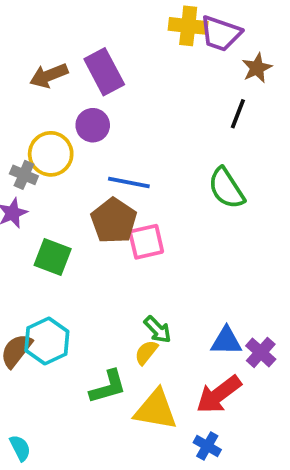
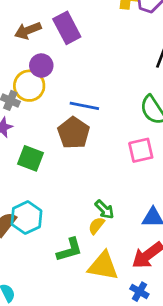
purple circle: (93, 125) -> (41, 66), moved
pink square: (146, 242) -> (141, 150), moved

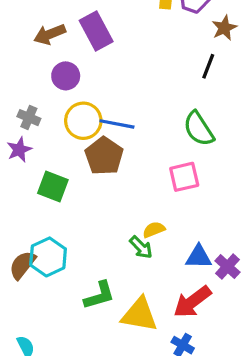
yellow circle: (29, 86) -> (83, 121), moved
yellow semicircle: (96, 226) -> (154, 230), moved, turned 30

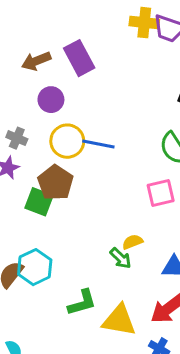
brown pentagon: (104, 156) -> (55, 183), moved

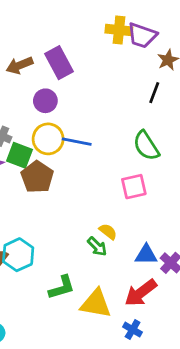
purple circle: (51, 100) -> (45, 101), moved
green square: (39, 202) -> (19, 155), moved
yellow semicircle: (132, 242) -> (108, 232), turned 60

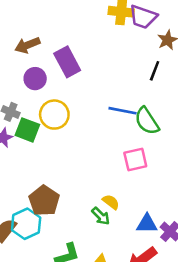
purple rectangle: (59, 63) -> (67, 62), moved
purple circle: (45, 101) -> (35, 79), moved
blue line: (77, 142) -> (122, 111), moved
brown pentagon: (37, 177) -> (44, 201), moved

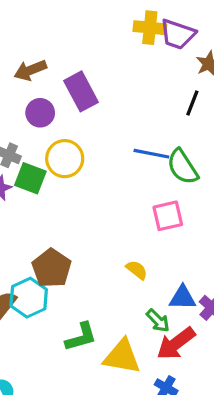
green arrow: (101, 216) -> (158, 321), moved

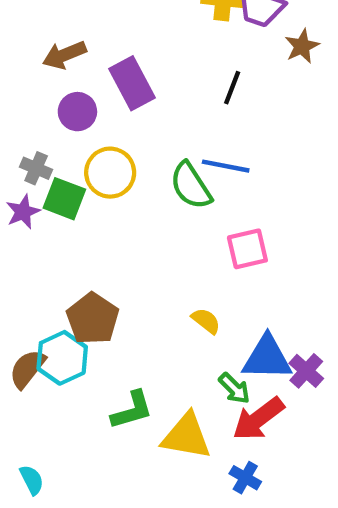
black line: (192, 103) -> (232, 88), moved
green semicircle: (183, 167) -> (191, 186), moved
blue triangle: (183, 298) -> (267, 358), size x1.4

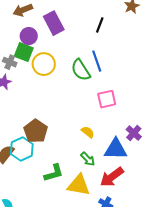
blue line: (226, 166) -> (97, 61), turned 60
green square: (64, 199) -> (24, 52), moved
purple cross: (306, 371) -> (134, 133), moved
green arrow: (234, 388) -> (88, 159), moved

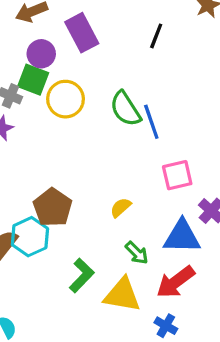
blue line: (97, 61) -> (151, 122), moved
pink square: (107, 99) -> (177, 175), moved
yellow semicircle: (88, 132) -> (121, 208), moved, turned -80
green L-shape: (54, 173) -> (82, 275), turned -30

